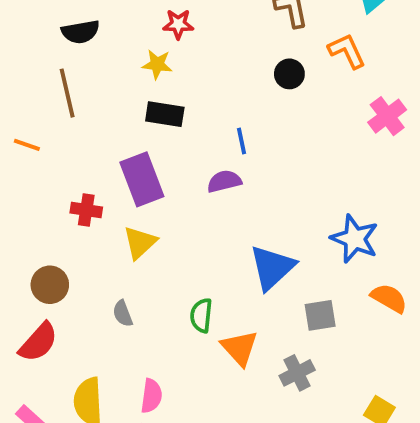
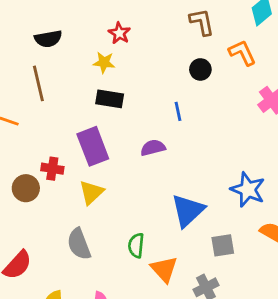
red star: (178, 24) -> (119, 33), turned 30
blue line: (241, 141) -> (178, 111), moved
brown circle: (50, 285) -> (26, 188), moved
gray semicircle: (123, 314) -> (79, 244), size x1.6

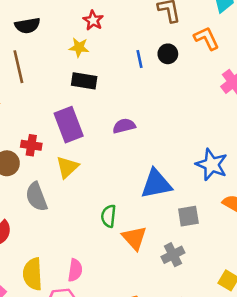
blue line: (178, 111) -> (139, 59), moved
blue triangle: (188, 211) -> (156, 184), turned 32
gray semicircle: (79, 244) -> (36, 197), moved

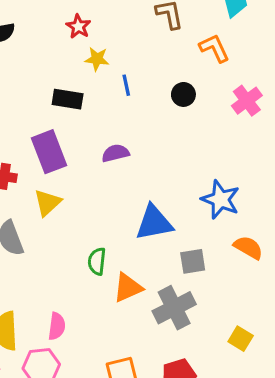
yellow star: (79, 47) -> (97, 59), moved
black circle: (168, 54) -> (183, 94), moved
blue line: (139, 59) -> (126, 85), moved
orange triangle: (134, 238) -> (128, 288), turned 48
gray cross: (173, 255) -> (174, 308), size x1.5

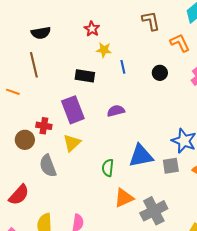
green semicircle: (97, 261) -> (108, 168), moved
gray square: (193, 261) -> (171, 166), moved

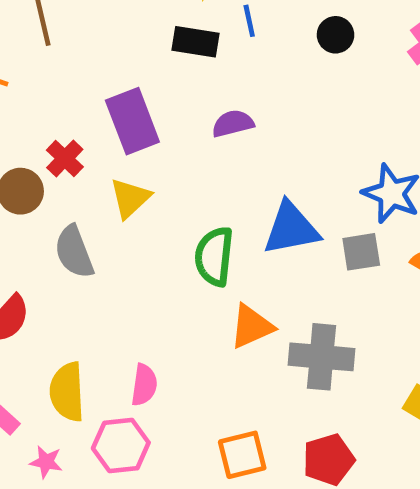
black rectangle: (85, 76) -> (195, 42), moved
red cross: (44, 126) -> (65, 158), turned 35
green semicircle: (108, 168) -> (214, 256), size x1.4
gray cross: (154, 211) -> (322, 357), turned 32

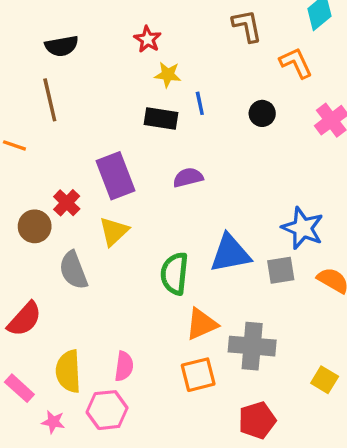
orange square: (242, 455) -> (198, 375), moved

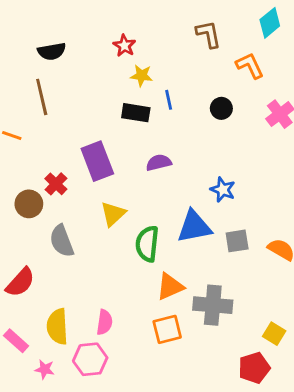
blue star: (303, 228) -> (223, 190), moved, size x0.7
yellow triangle: (114, 231) -> (113, 214), moved
red pentagon: (257, 420) -> (254, 368), moved

